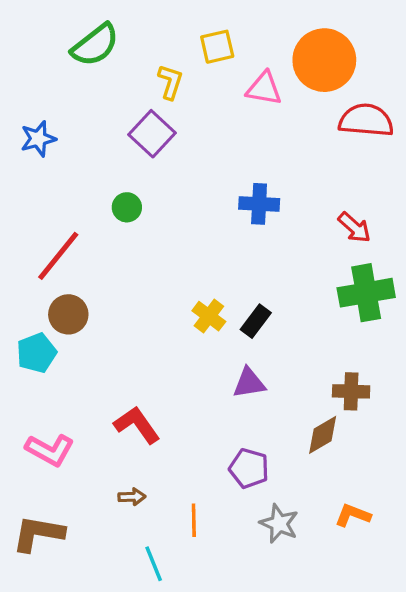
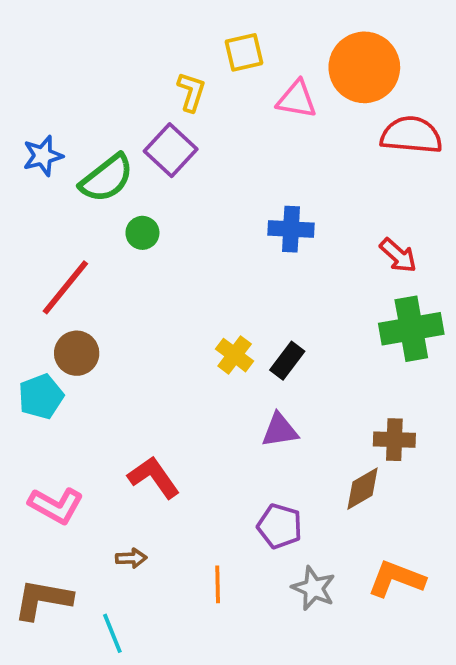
green semicircle: (95, 45) -> (107, 178), moved
brown arrow: (132, 497) -> (131, 558), moved
orange L-shape: (353, 515) -> (396, 579), size x1.4
cyan line: (154, 564) -> (112, 633), moved

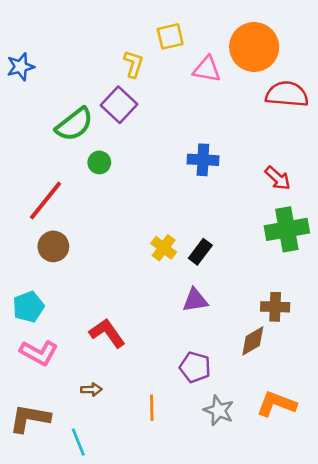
blue star: (43, 156) -> (21, 67), moved
cyan pentagon: (41, 396) -> (28, 307), moved

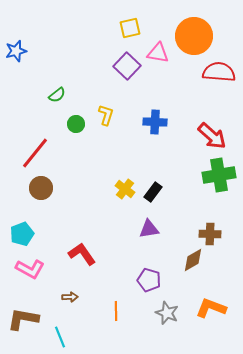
yellow L-shape: (133, 64) -> (106, 115), moved
purple square: (119, 105) -> (127, 66), moved
green semicircle: (74, 124) -> (57, 95), size x0.6
red arrow: (278, 178) -> (212, 136), size x1.4

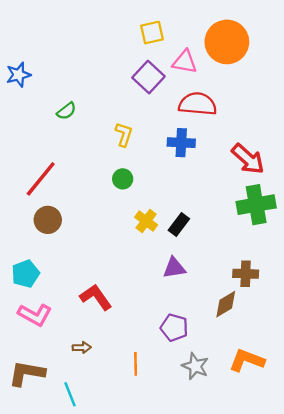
blue star: (16, 51) -> (18, 75), moved
red semicircle: (219, 72) -> (198, 104), moved
green circle: (76, 124) -> (123, 179), moved

